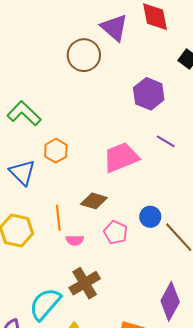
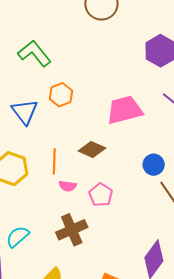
blue circle: (150, 217) -> (154, 165), moved
pink pentagon: (116, 232) -> (101, 195), moved
cyan semicircle: (45, 304) -> (18, 237), moved, size x0.7

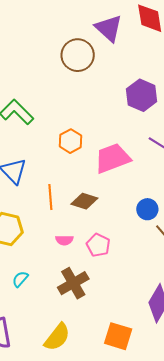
orange hexagon: (61, 95) -> (70, 141), moved
orange line: (54, 161) -> (50, 197), moved
cyan semicircle: (18, 237) -> (20, 279), moved, size x0.7

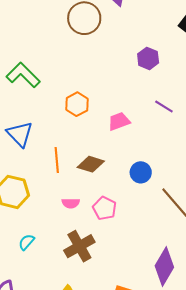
purple hexagon: (142, 95) -> (148, 58), size x0.7
pink trapezoid: (112, 158) -> (119, 121), size x0.6
blue circle: (147, 209) -> (141, 172), moved

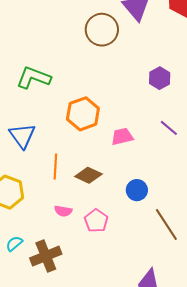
green L-shape: (23, 75) -> (34, 78), turned -32
orange hexagon: (77, 104) -> (83, 114), size x1.4
brown cross: (79, 246) -> (46, 256), moved

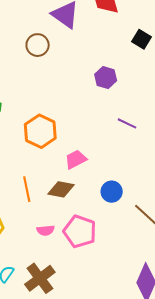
brown circle: (102, 30) -> (38, 45), size x0.7
pink trapezoid: (122, 137) -> (76, 159), moved
pink pentagon: (96, 221) -> (80, 231), size x1.4

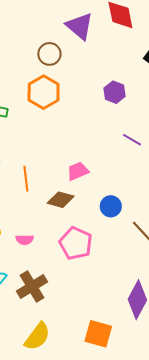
orange hexagon: (40, 131) -> (44, 92), moved
orange line: (27, 189) -> (26, 179), moved
pink semicircle: (46, 230) -> (25, 240), moved

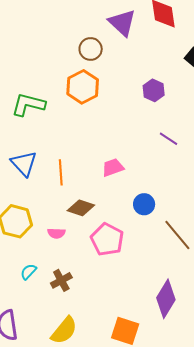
brown diamond: (61, 200) -> (81, 208), moved
brown cross: (32, 287) -> (61, 280), size x0.7

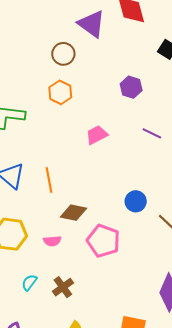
orange hexagon: (83, 87) -> (60, 92), size x0.7
pink trapezoid: (113, 168) -> (97, 135), moved

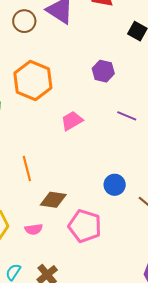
brown circle: (63, 54) -> (24, 21), moved
orange hexagon: (60, 92) -> (33, 80), size x1.6

